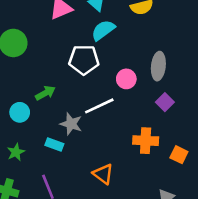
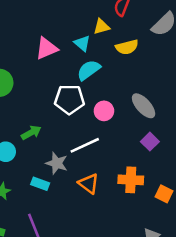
gray ellipse: (158, 66) -> (144, 106), turned -48
pink circle: (126, 79) -> (104, 111), moved
orange triangle: (103, 174) -> (89, 184), moved

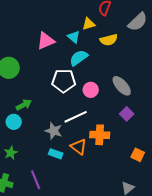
green arrow: (31, 133) -> (24, 105), moved
orange cross: (131, 180) -> (100, 135), moved
cyan rectangle: (40, 184) -> (56, 154), moved

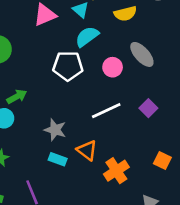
gray ellipse: (122, 86) -> (142, 54), moved
pink circle: (91, 90) -> (113, 67), moved
white line: (76, 117) -> (106, 111), moved
orange cross: (100, 135) -> (116, 171), moved, turned -36

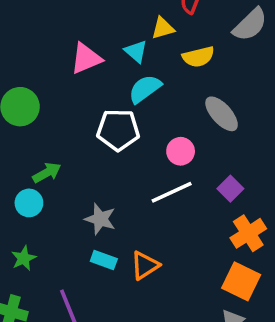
pink circle: (113, 67) -> (181, 151), moved
orange triangle: (87, 150) -> (145, 265), moved, turned 50
orange square: (162, 160) -> (241, 281), moved, size x1.5
orange cross: (116, 171) -> (248, 233), moved

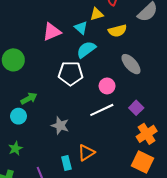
cyan rectangle: (104, 260) -> (66, 163), moved, turned 56

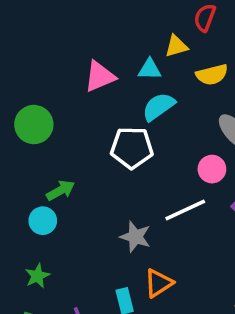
cyan triangle: (81, 28) -> (150, 69), turned -40
pink circle: (107, 86) -> (212, 169), moved
gray star: (60, 126) -> (135, 237), moved

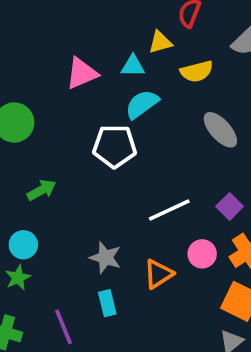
pink circle: (212, 169) -> (202, 254), moved
cyan circle: (43, 221) -> (23, 245), moved
gray star: (135, 237) -> (105, 258), moved
orange triangle: (159, 283) -> (158, 274), moved

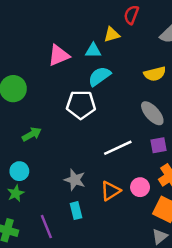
yellow semicircle: (197, 71) -> (155, 74), moved
gray ellipse: (220, 130) -> (152, 113), moved
purple square: (230, 206) -> (158, 145), turned 35
pink circle: (202, 254) -> (140, 187), moved

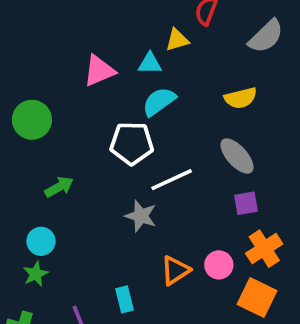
white line: (118, 148) -> (172, 180), moved
gray star: (75, 180) -> (141, 216), moved

